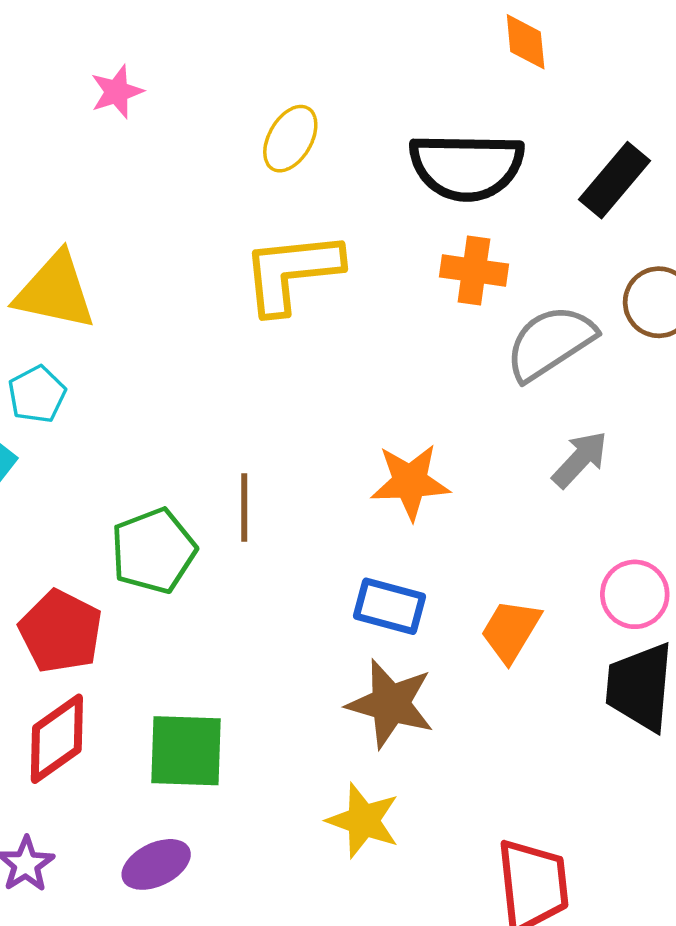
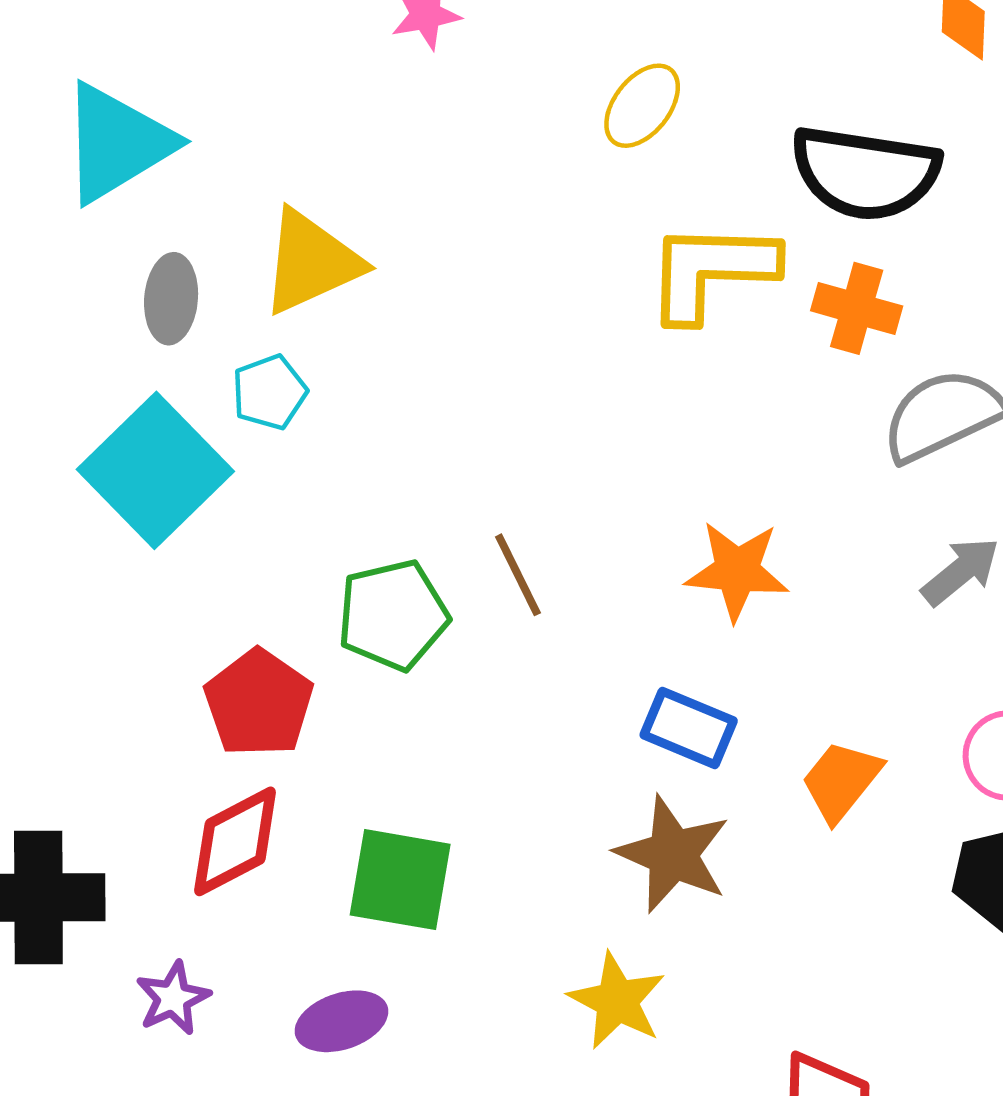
yellow L-shape: (292, 272) -> (711, 271), moved
yellow triangle: (55, 291) -> (311, 262), turned -44
brown line: (244, 507) -> (518, 575), turned -34

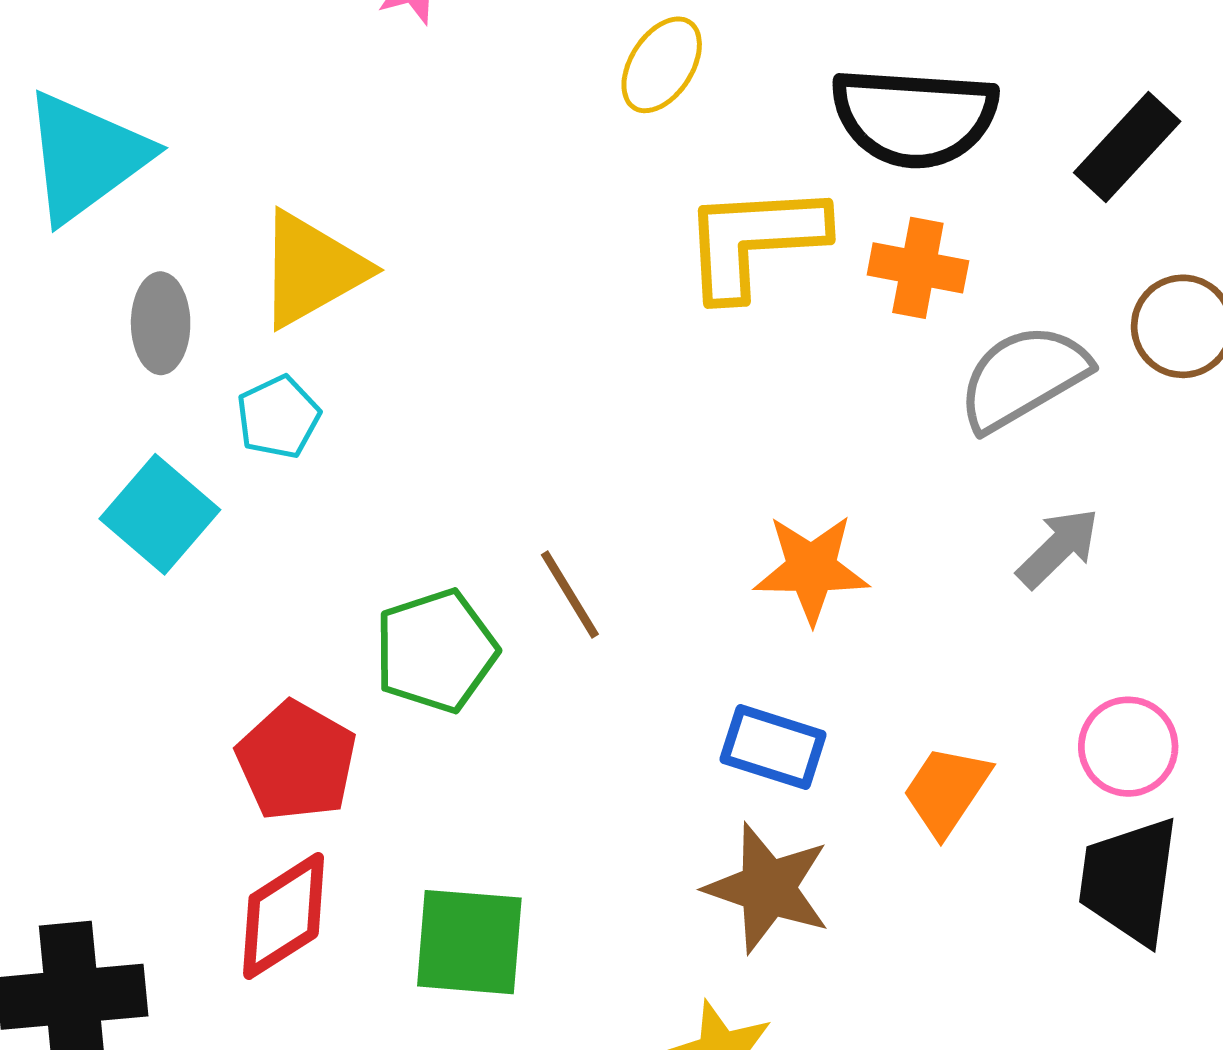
cyan square: (155, 470) -> (160, 514), size x0.7

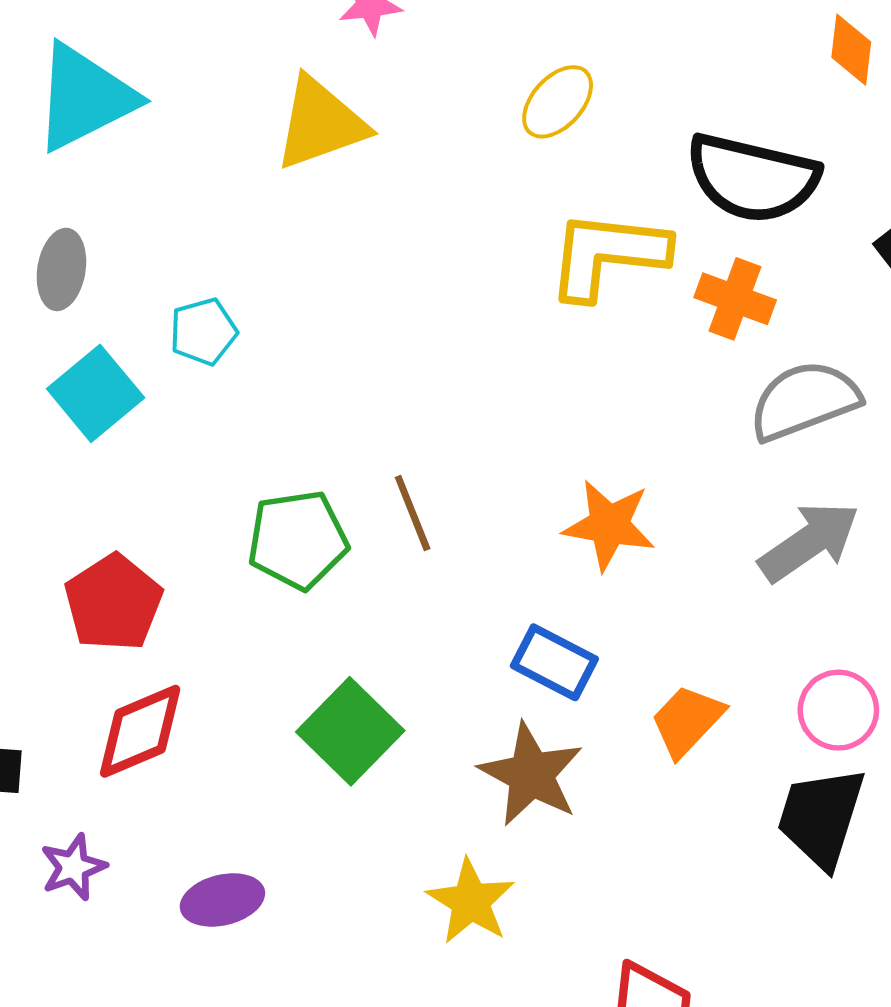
yellow triangle: (312, 269) -> (320, 123), moved
gray ellipse: (161, 323) -> (61, 269), moved
gray arrow: (1058, 548) -> (809, 542), size x1.4
red pentagon: (296, 761) -> (113, 603), moved
green square: (469, 942) -> (350, 731), moved, turned 30

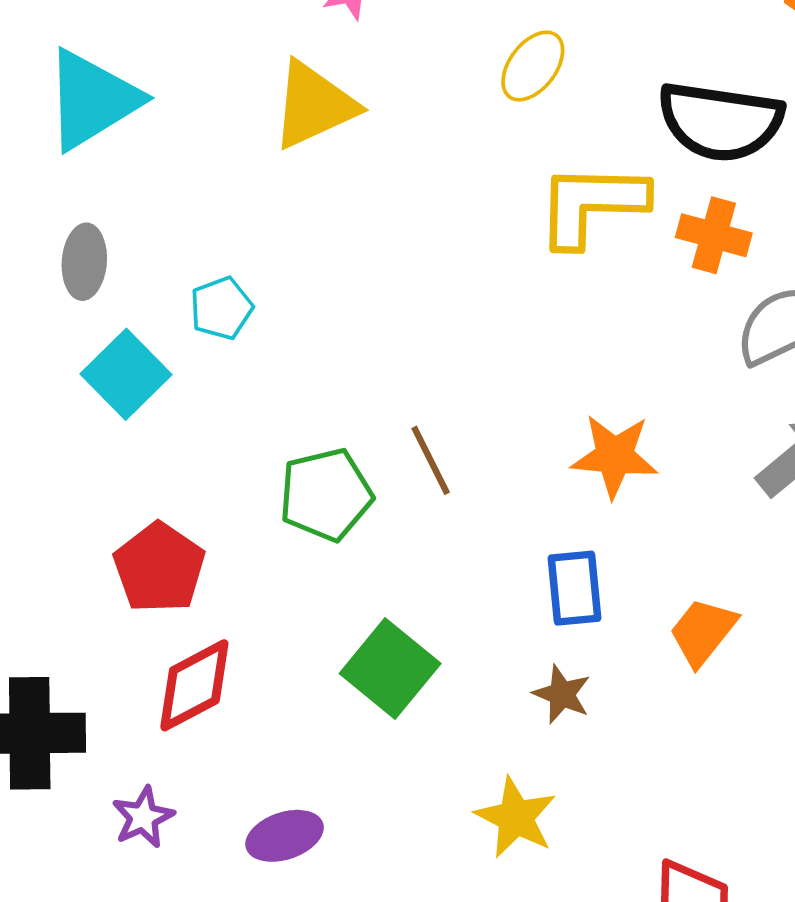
blue rectangle: (554, 662) -> (575, 588), turned 62
brown star: (531, 774) -> (562, 694), size x0.6

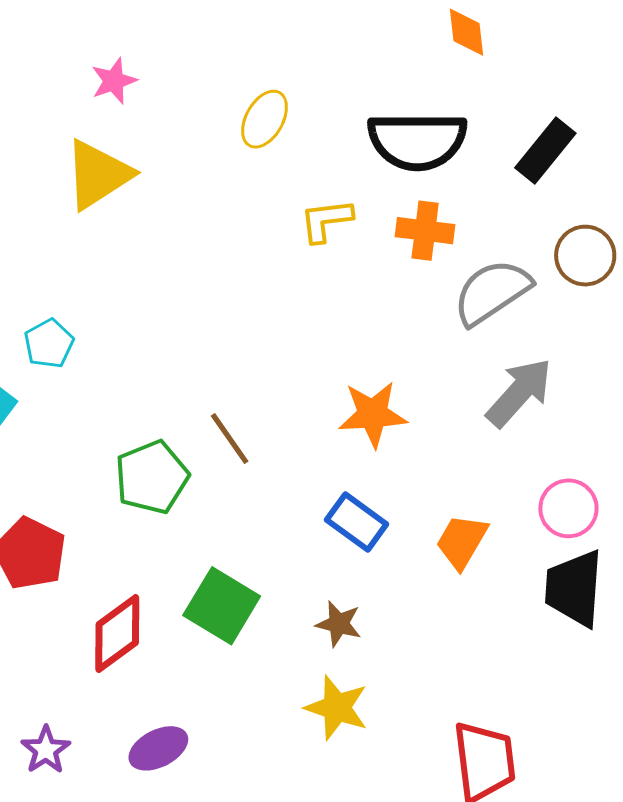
yellow L-shape: (592, 204) -> (326, 220), size x0.6
blue rectangle: (575, 588) -> (357, 522), turned -40
red diamond: (194, 685) -> (117, 634), moved
brown star: (562, 694) -> (339, 624), moved

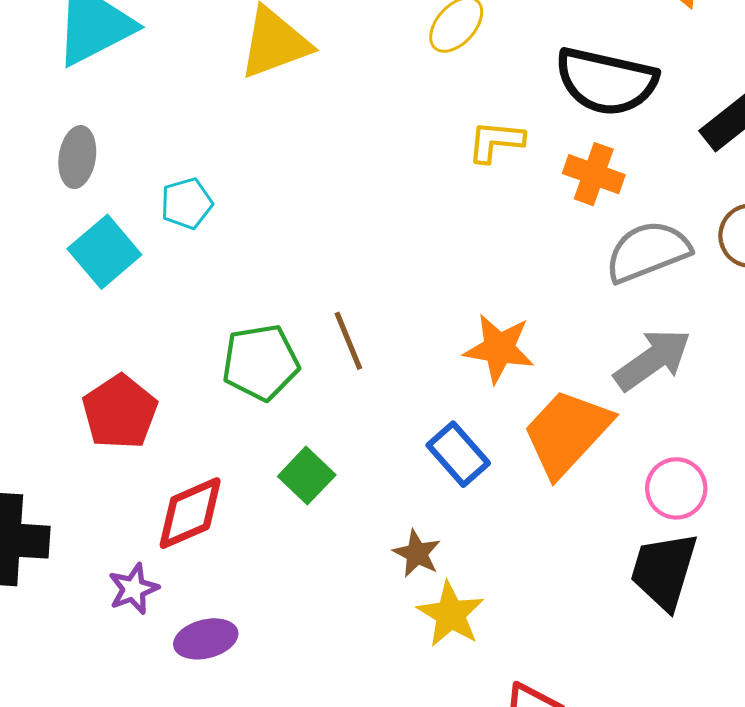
orange trapezoid: (462, 541) -> (567, 433), moved, size x1.6
green square: (222, 606) -> (307, 476), moved, size x0.7
yellow star: (337, 708) -> (451, 614), moved
purple star: (46, 750) -> (133, 589), moved

